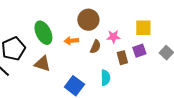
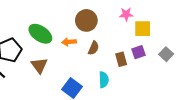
green ellipse: (43, 33) -> (40, 34), turned -30
pink star: (113, 37) -> (126, 14), moved
brown triangle: (42, 64) -> (39, 65), turned 36

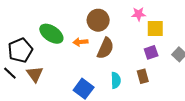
brown semicircle: (94, 48) -> (105, 48), size x1.5
brown rectangle: (121, 59) -> (143, 76), moved
brown triangle: (39, 65) -> (35, 74), moved

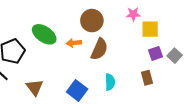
purple square: (151, 52) -> (155, 53), moved
brown triangle: (35, 74) -> (35, 87), moved
brown rectangle: (143, 76) -> (147, 78), moved

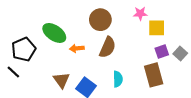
orange arrow: (74, 43) -> (77, 48), moved
brown rectangle: (147, 78) -> (154, 75), size x1.6
brown triangle: (35, 87) -> (61, 80), moved

